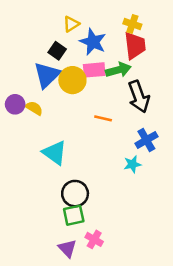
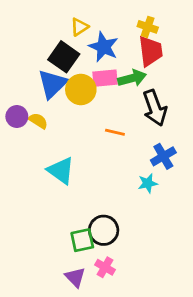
black square: (57, 51) -> (64, 57), size x1.5
black circle: (75, 194) -> (104, 230), moved

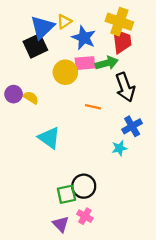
yellow cross: (148, 27) -> (119, 22), size x1.6
black square: (64, 57) -> (35, 46), moved, turned 30
blue triangle: (52, 84) -> (42, 27), moved

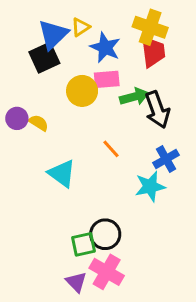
green arrow: (107, 63) -> (134, 97), moved
orange line: (93, 107) -> (111, 149), moved, turned 35
cyan star: (119, 148) -> (150, 186), size x1.5
pink cross: (85, 216) -> (107, 272), size x1.6

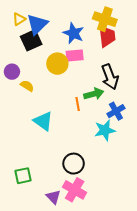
yellow triangle: (81, 27) -> (19, 19), moved
green arrow: (134, 97) -> (94, 94), moved
purple circle: (17, 118) -> (12, 72), moved
orange line: (111, 149) -> (78, 104), turned 32
green square: (84, 244) -> (23, 176), moved

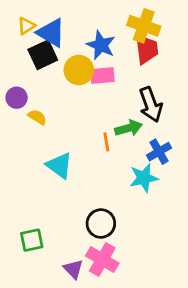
blue triangle: (37, 24) -> (51, 33), turned -45
yellow circle: (57, 64) -> (79, 70), moved

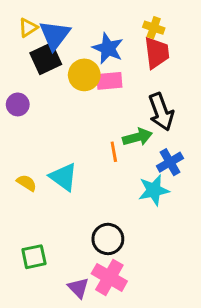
yellow cross: (144, 26) -> (154, 28), size x0.6
blue triangle: (51, 33) -> (55, 35), turned 36
yellow semicircle: (37, 117) -> (27, 183), moved

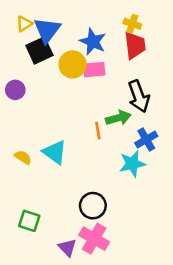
green square: (34, 257) -> (29, 221), turned 30

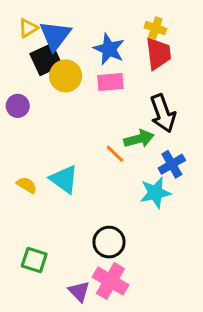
yellow circle: (72, 64) -> (66, 76), moved
orange line: (98, 131) -> (115, 154), turned -36

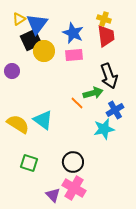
yellow semicircle: (27, 185) -> (18, 124), size x1.6
green square: (34, 260) -> (29, 163), moved

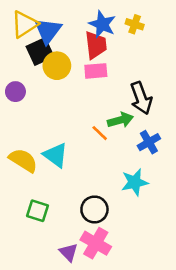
yellow triangle: (19, 19) -> (25, 24), size x1.6
blue star: (73, 33) -> (102, 24), moved
red trapezoid: (106, 36) -> (96, 45), moved
cyan star: (104, 129) -> (135, 182), moved

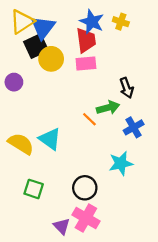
black arrow: (141, 98) -> (127, 88), size x0.7

